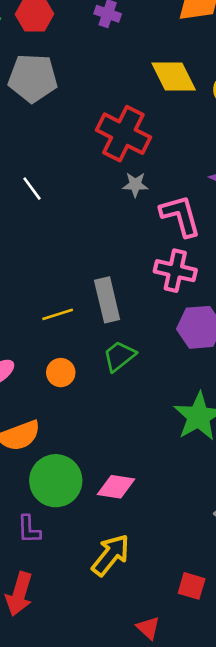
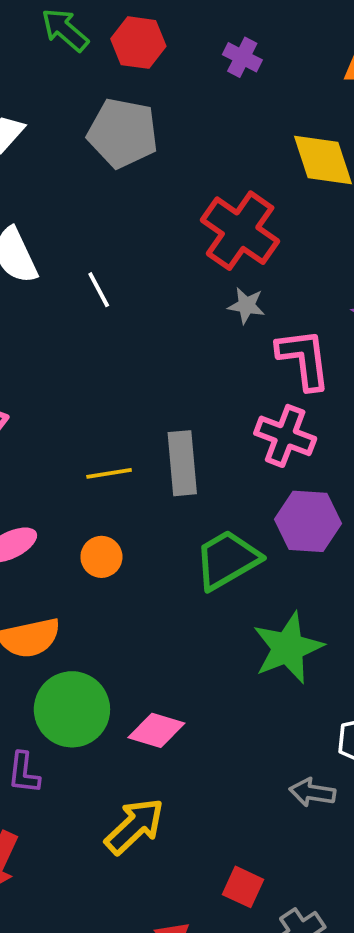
green trapezoid: (119, 356) -> (227, 560), moved, size x1.4

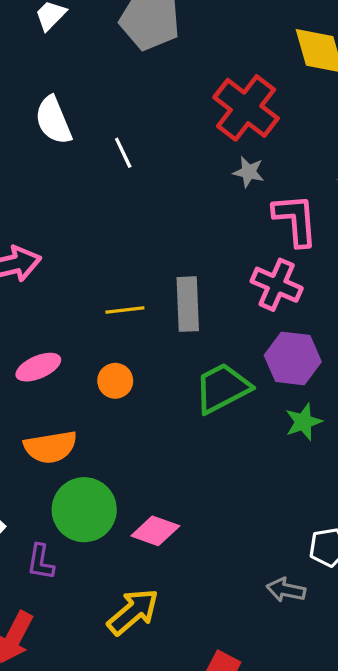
green star: (288, 648) -> (303, 422), moved, size x0.6

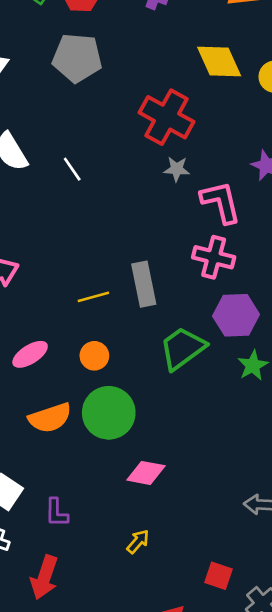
green circle: (84, 510) -> (109, 413), moved
yellow arrow: (133, 612) -> (138, 542), size x0.6

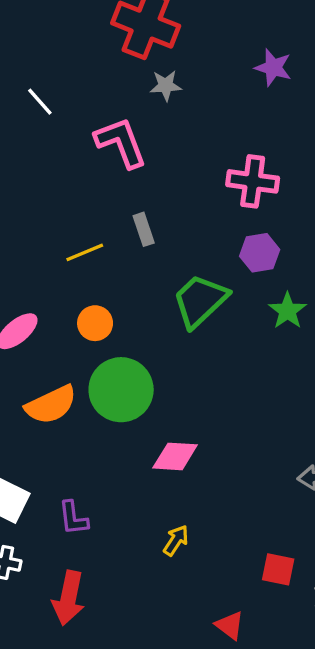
pink L-shape: (221, 202) -> (121, 142), moved
pink cross: (214, 257) -> (253, 181), moved
gray rectangle: (144, 284) -> (144, 229), size x0.6
purple hexagon: (236, 315) -> (260, 253), size x0.7

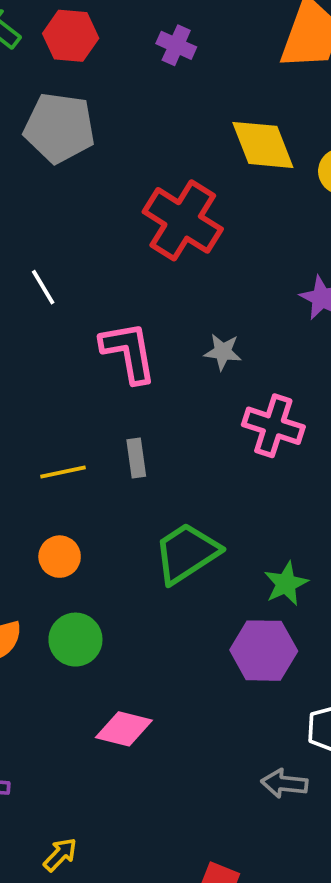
gray star: (166, 86) -> (223, 352), moved
purple hexagon: (260, 253) -> (264, 651), moved, size x1.4
green circle: (121, 390) -> (75, 640), size x0.7
yellow arrow: (176, 540) -> (60, 855), moved

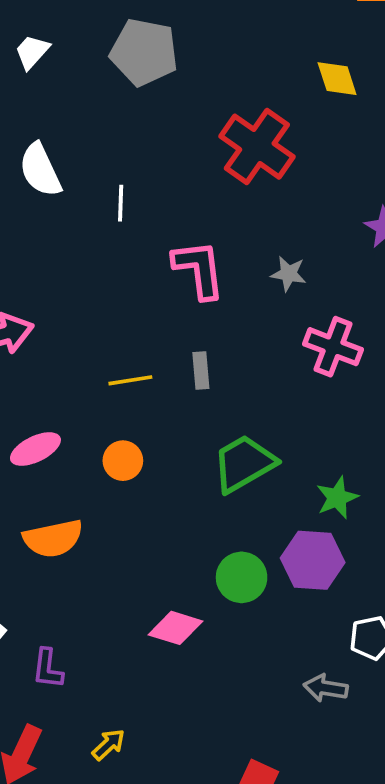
yellow diamond: (263, 145) -> (337, 79), size x0.7
white line: (43, 287) -> (121, 203), turned 30
green circle: (75, 640) -> (242, 577), moved

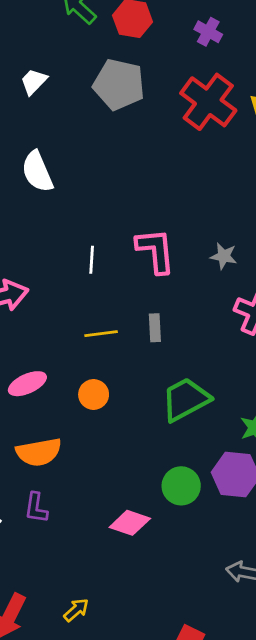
red cross: (257, 147) -> (208, 102), moved
white line: (121, 203) -> (92, 260), moved
purple L-shape: (48, 669) -> (36, 508), moved

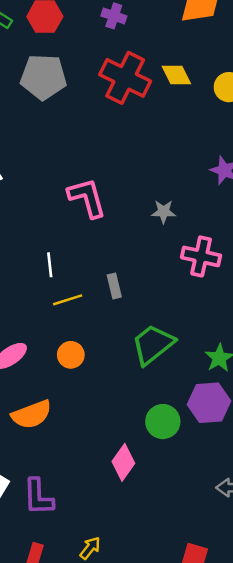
pink L-shape: (156, 251) -> (87, 198), moved
white line: (92, 260) -> (50, 265), moved
purple L-shape: (36, 508) -> (38, 497), moved, size x1.4
pink diamond: (130, 523) -> (123, 462), turned -63

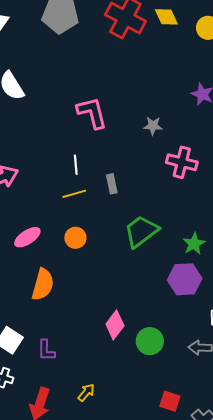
white line: (50, 265) -> (76, 165), moved
orange semicircle: (32, 414) -> (43, 284), turned -56
green circle: (163, 422) -> (150, 341), moved
purple L-shape: (38, 497) -> (46, 350), size x0.7

